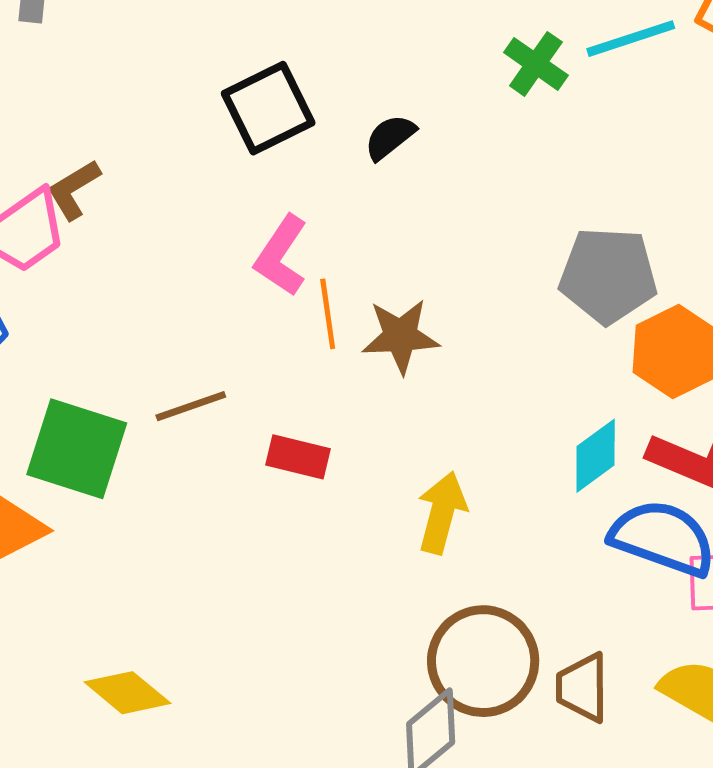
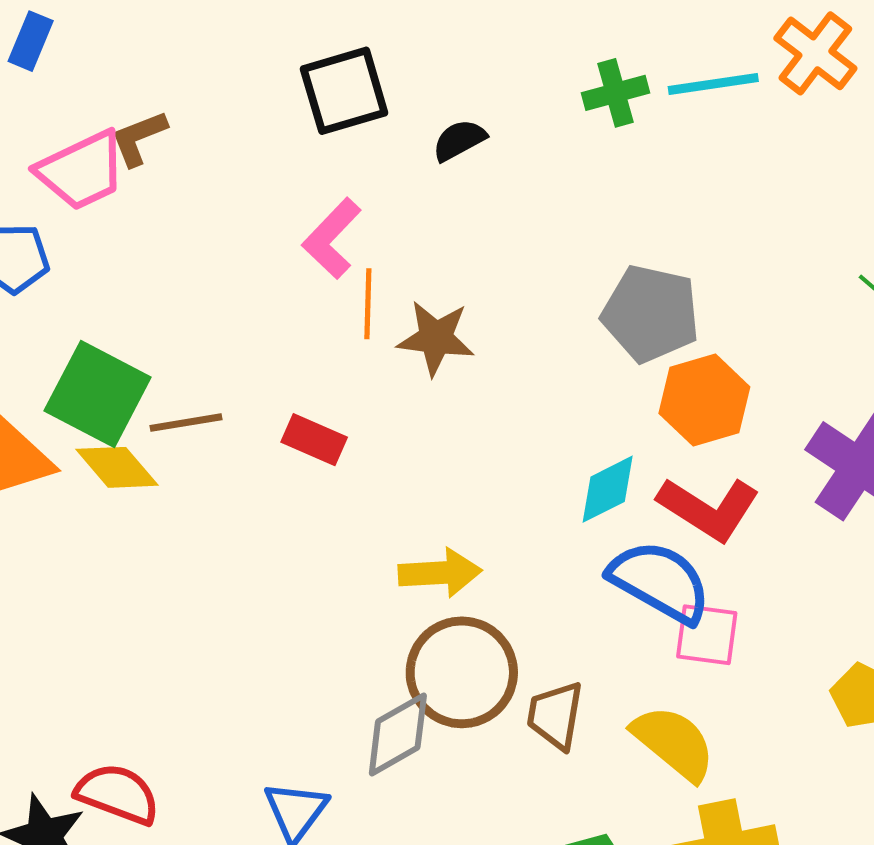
green cross: (536, 64) -> (615, 93), turned 30
brown line: (191, 406) -> (186, 423), moved
yellow arrow: (442, 513) -> (440, 573), moved, turned 62
yellow diamond: (127, 693) -> (117, 467), moved

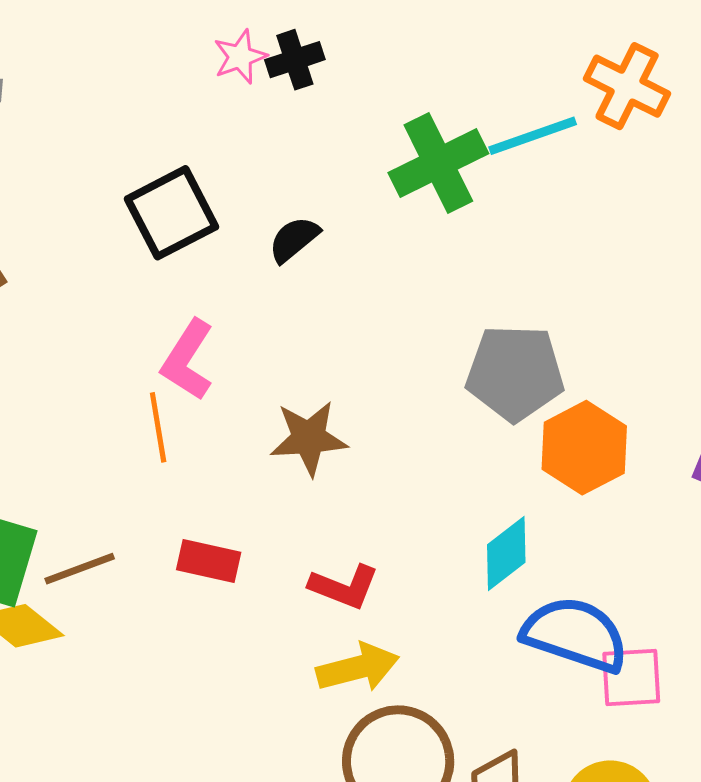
green cross: (615, 93) -> (438, 163), size x1.5
orange line: (368, 304) -> (158, 427), moved
red L-shape: (709, 509) -> (344, 587), moved, size x0.7

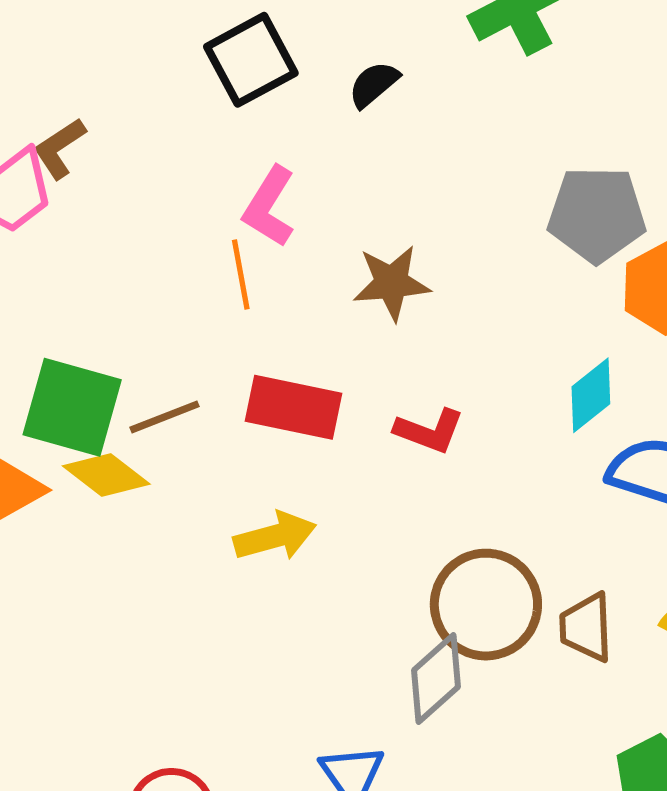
red rectangle: (209, 561) -> (293, 407), size x1.5
yellow arrow: (358, 668) -> (275, 536), moved

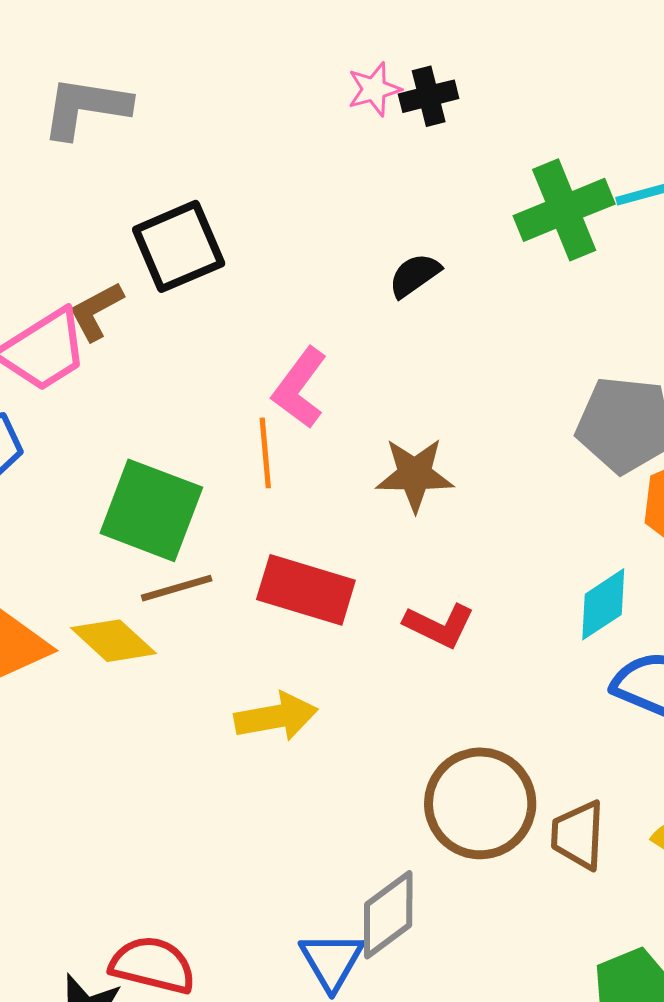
black square: (251, 60) -> (179, 246), moved
green square: (72, 407) -> (151, 510), moved
gray diamond: (436, 679) -> (388, 915), moved

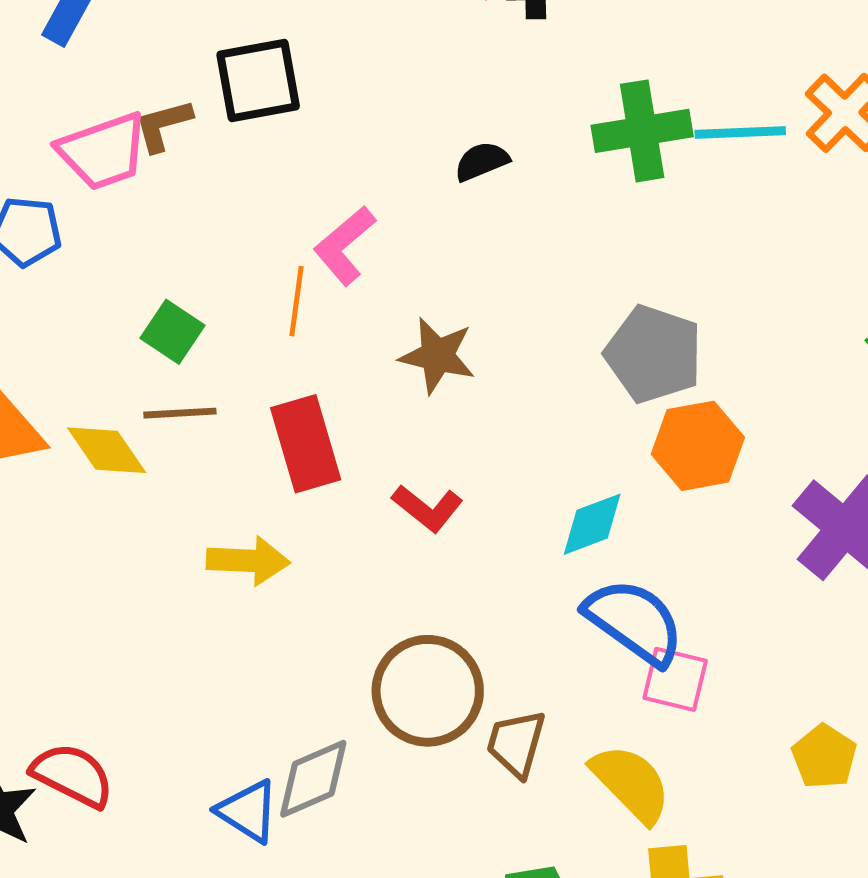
green square: (151, 510) -> (173, 332), size x0.6
red rectangle: (306, 590) -> (306, 444), turned 44
blue triangle: (332, 961) -> (248, 811), turned -40

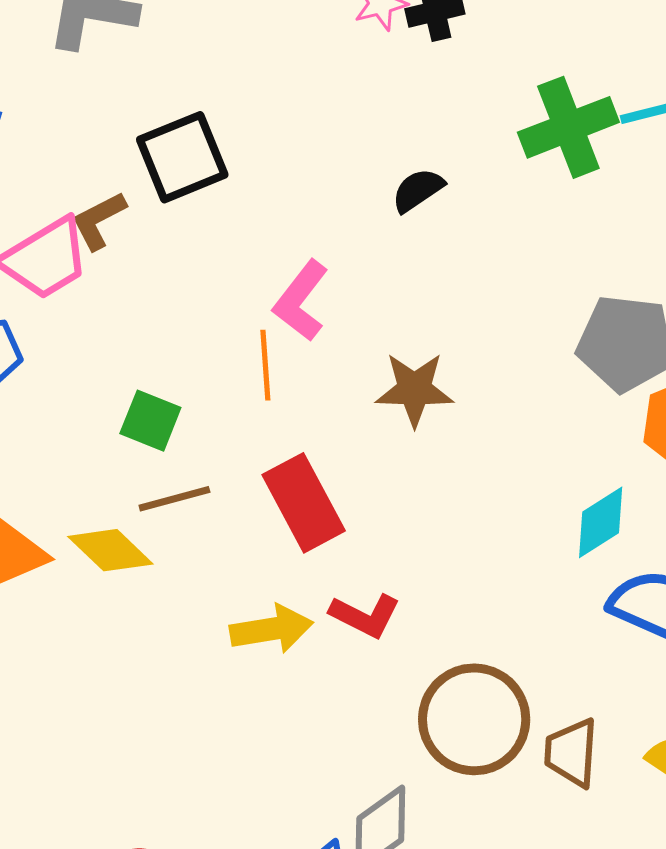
red L-shape: (427, 508) -> (365, 615), moved

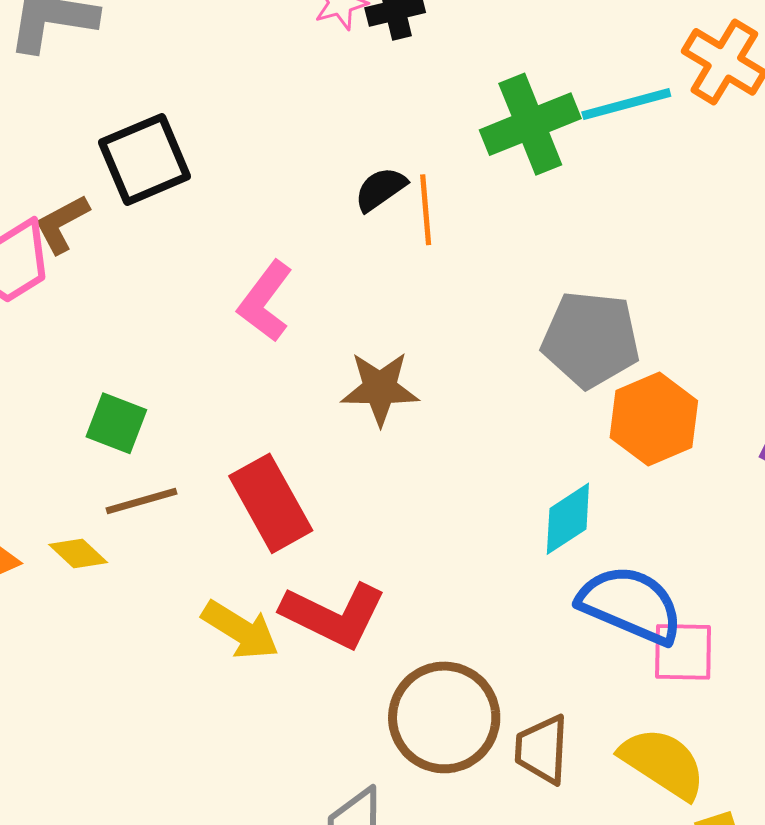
orange line: (265, 365) -> (426, 210), moved
yellow diamond: (110, 550) -> (78, 553), size x0.7
red L-shape: (365, 615) -> (334, 615), size x1.5
yellow arrow: (271, 629) -> (240, 630), turned 42

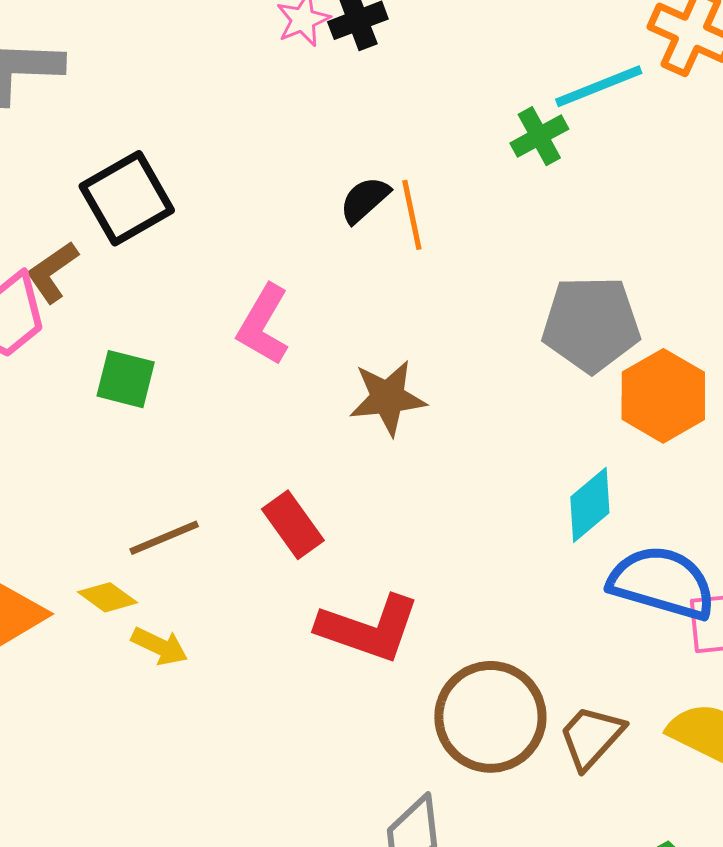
green cross: (530, 124) -> (539, 136), moved, size x0.6
green square: (116, 423) -> (126, 379), moved
red rectangle: (271, 503) -> (293, 525), size x0.7
yellow arrow: (240, 630) -> (160, 646), moved, size x0.7
brown trapezoid: (542, 749) -> (591, 737), turned 46

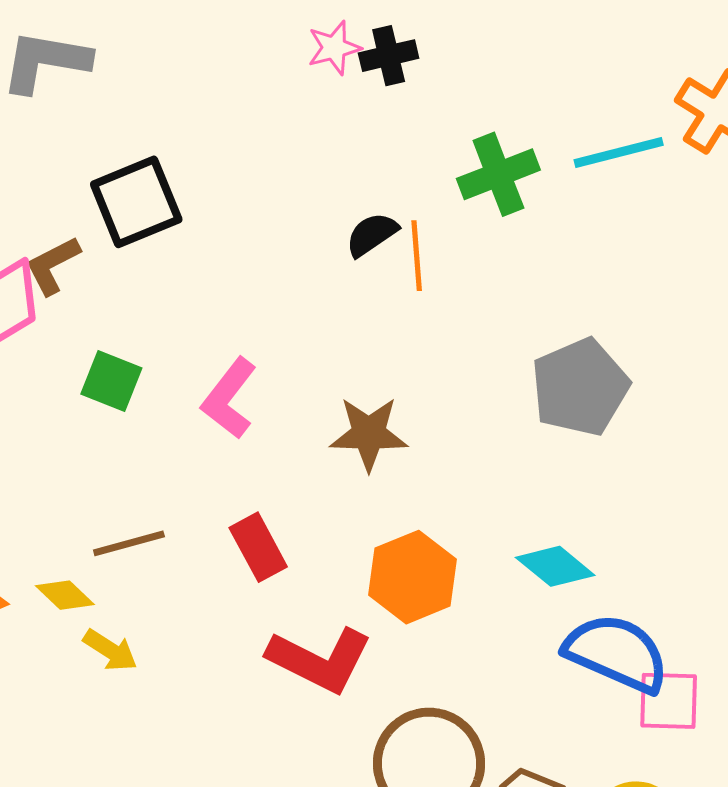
green cross: (539, 136) -> (498, 174), moved, size x1.4
gray pentagon: (591, 324) -> (580, 387), turned -30
pink L-shape: (263, 325) -> (229, 398), moved
orange hexagon: (663, 396) -> (413, 577), moved
cyan diamond: (590, 505) -> (555, 566), turned 72

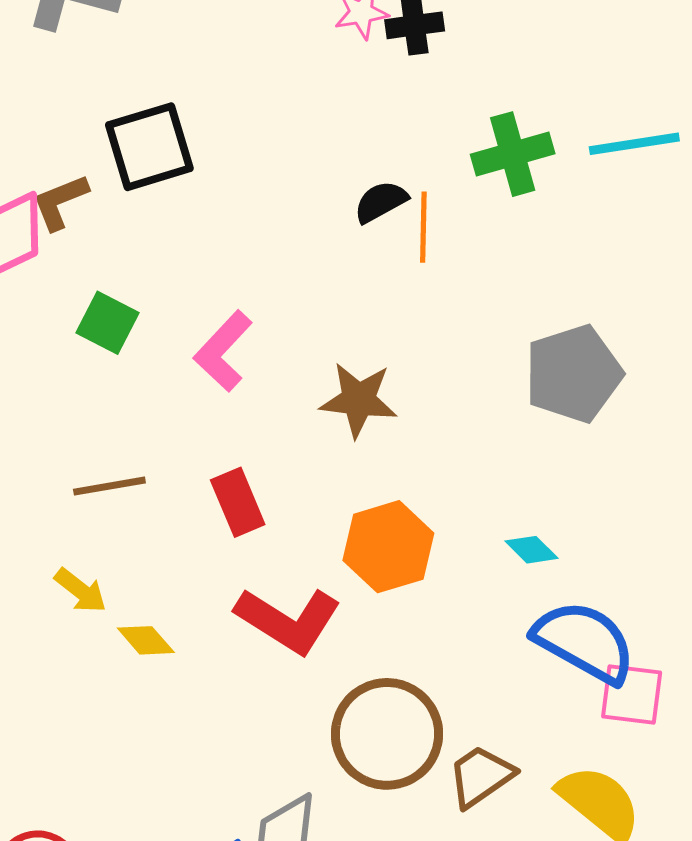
cyan diamond: (555, 566) -> (531, 550), size x0.7
yellow diamond: (65, 595) -> (146, 640), moved

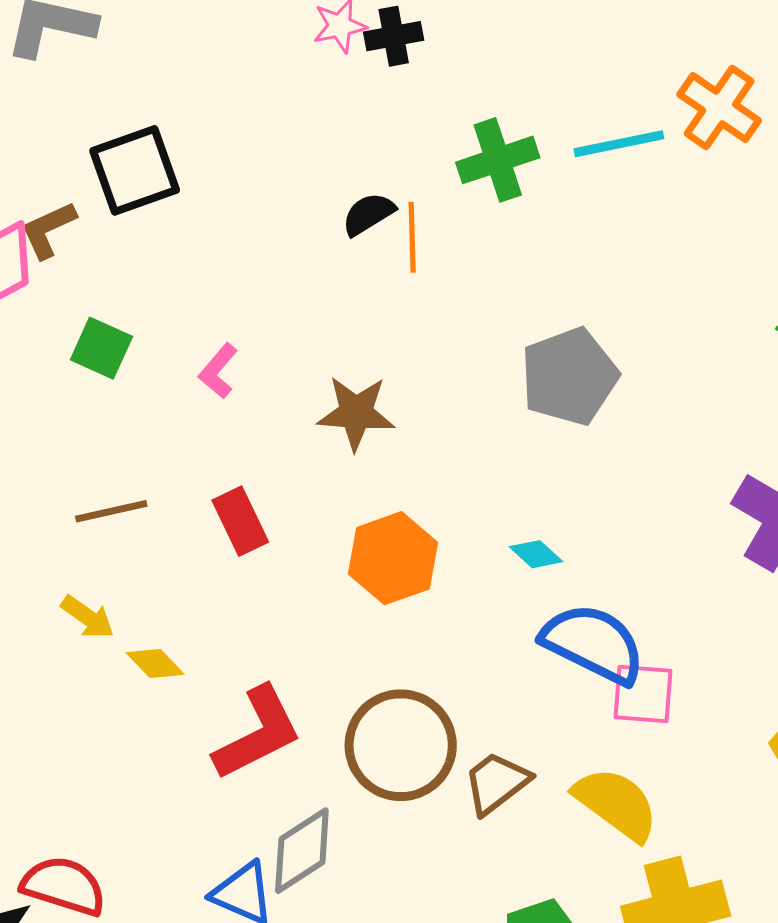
pink L-shape: (223, 351) -> (218, 371), size x0.7
red L-shape: (288, 620) -> (258, 733), moved, turned -56

